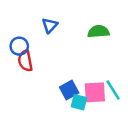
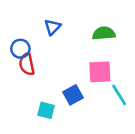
pink square: (95, 92) -> (100, 72), moved
cyan square: (79, 102) -> (46, 110), moved

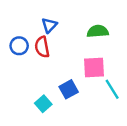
red semicircle: (27, 64) -> (42, 47), moved
cyan square: (46, 110) -> (43, 104), turned 35

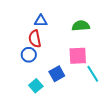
blue triangle: (49, 25) -> (41, 21), turned 48
blue circle: (19, 46) -> (29, 55), moved

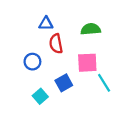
red semicircle: (35, 39) -> (56, 44), moved

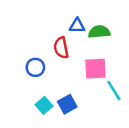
blue triangle: (46, 24) -> (77, 26), moved
blue square: (64, 83) -> (67, 104), moved

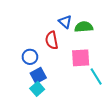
blue triangle: (77, 26) -> (65, 22), turned 40
blue square: (67, 104) -> (38, 75), moved

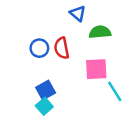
blue triangle: (65, 22) -> (78, 14), moved
blue circle: (30, 57) -> (39, 48), moved

